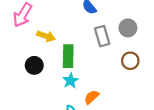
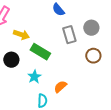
green rectangle: (68, 56) -> (40, 52), turned -60
cyan star: (71, 81) -> (34, 77), moved

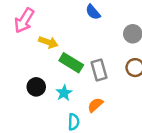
gray rectangle: (69, 35) -> (99, 70), moved
black circle: (11, 60) -> (36, 87), moved

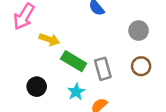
cyan star: (64, 93) -> (76, 92), moved

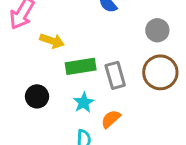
green rectangle: (74, 61) -> (81, 66), turned -40
brown circle: (141, 66) -> (160, 72), size x1.5

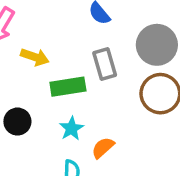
gray circle: (157, 30) -> (157, 45), size x1.5
gray rectangle: (115, 75) -> (105, 64), moved

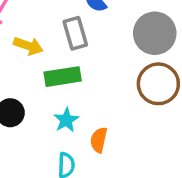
gray rectangle: (105, 64) -> (75, 33), moved
orange semicircle: (103, 148) -> (99, 140), turned -35

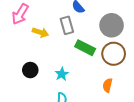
green rectangle: (63, 77) -> (85, 48), moved, turned 36
orange semicircle: (99, 140) -> (108, 85), moved

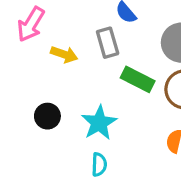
cyan star: (62, 74) -> (99, 123), size x1.5

